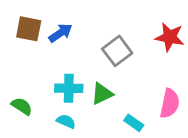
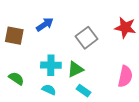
brown square: (29, 29) -> (14, 36), moved
cyan rectangle: (134, 123) -> (84, 91), moved

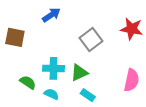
blue arrow: (45, 24) -> (51, 15), moved
green semicircle: (16, 78) -> (28, 82), moved

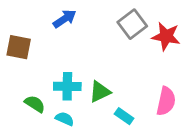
gray square: (91, 40) -> (132, 24), moved
cyan rectangle: (88, 95) -> (124, 116), moved

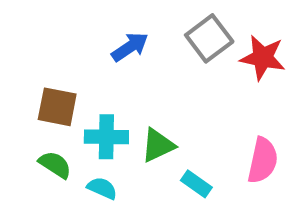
blue arrow: (65, 19) -> (130, 47), moved
brown square: (19, 47) -> (57, 107), moved

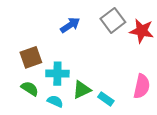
brown square: (57, 107) -> (31, 57), turned -30
green triangle: (158, 145) -> (82, 90), moved

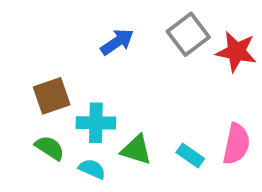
green triangle: (82, 90) -> (136, 150), turned 42
cyan rectangle: (106, 99) -> (190, 155), moved

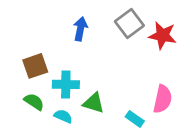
blue arrow: (117, 42) -> (80, 29), turned -45
cyan rectangle: (190, 155) -> (135, 119), moved

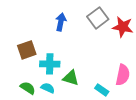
green semicircle: (34, 102) -> (28, 88), moved

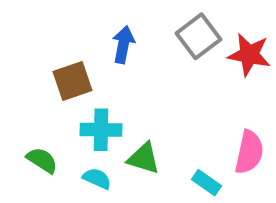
brown square: (27, 50) -> (73, 81), moved
green semicircle: (28, 88) -> (42, 160), moved

